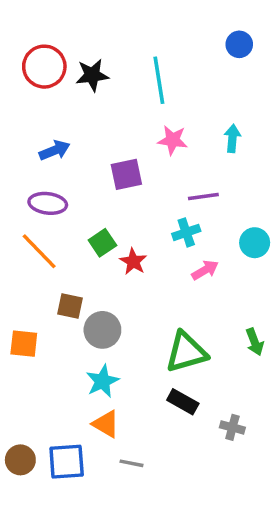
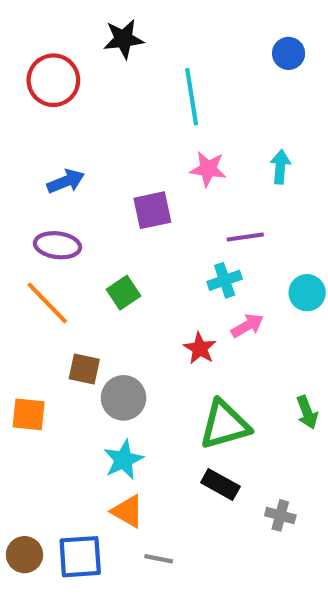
black star: (92, 75) -> (124, 39), moved
red star: (133, 262) -> (200, 348), moved

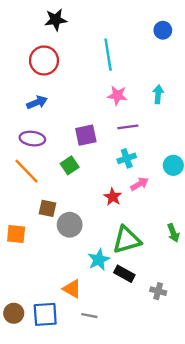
black star: (124, 39) -> (56, 20), moved
red circle: (53, 80) -> (44, 60), moved
purple square: (152, 210) -> (86, 135), moved
purple line: (245, 237) -> (128, 127), moved
cyan star: (124, 460) -> (99, 260), moved

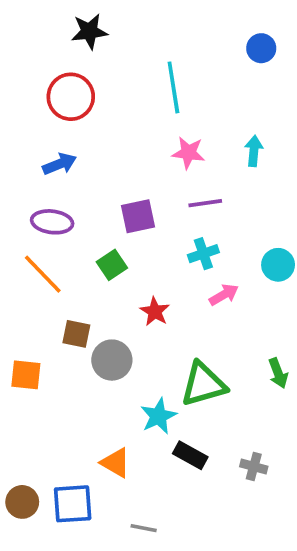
red star: (113, 197) -> (155, 311), moved
black rectangle: (124, 274) -> (190, 455), moved
gray line: (89, 316) -> (144, 528), moved

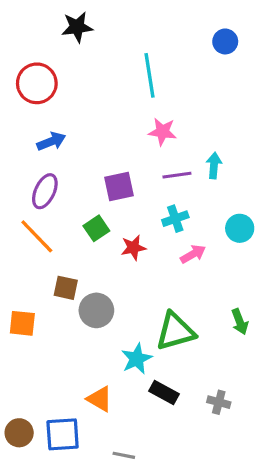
red circle: (71, 97) -> (37, 83), moved
cyan arrow: (254, 151) -> (214, 165), moved
purple ellipse: (52, 222) -> (45, 191), turned -72
red star: (155, 311) -> (133, 248), moved, turned 30

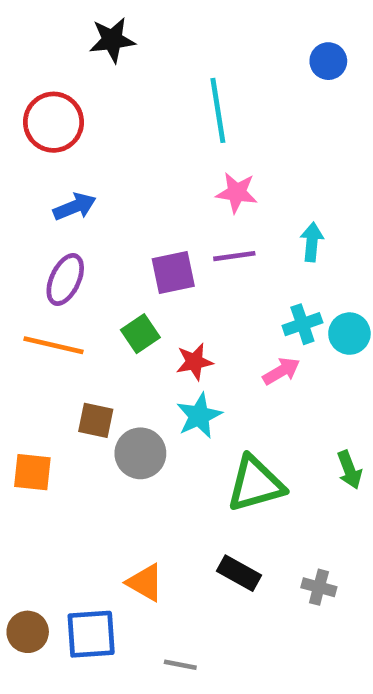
purple line: (177, 175) -> (234, 256), moved
cyan cross: (175, 219) -> (302, 324), moved
orange line: (37, 236) -> (53, 345), turned -33
cyan star: (137, 359) -> (199, 416), moved

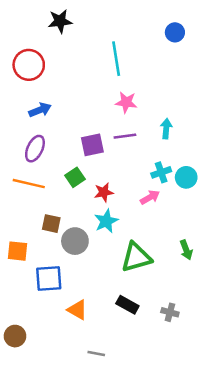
blue square: (91, 634) -> (49, 279), moved

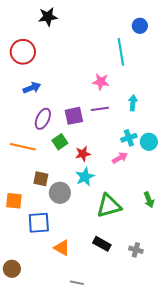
cyan line: (116, 59) -> (121, 52), moved
purple ellipse: (35, 149) -> (43, 119), moved

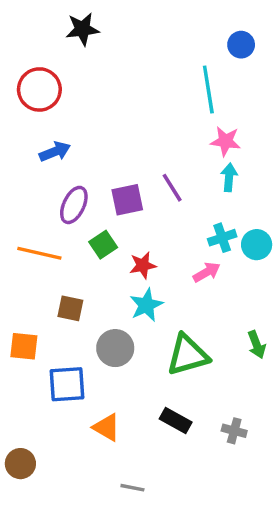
pink star: (101, 82) -> (226, 141), moved
purple line: (100, 109) -> (172, 188), turned 66
gray circle: (60, 193) -> (115, 348), moved

